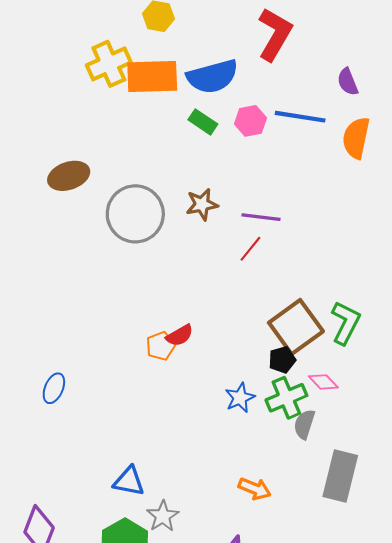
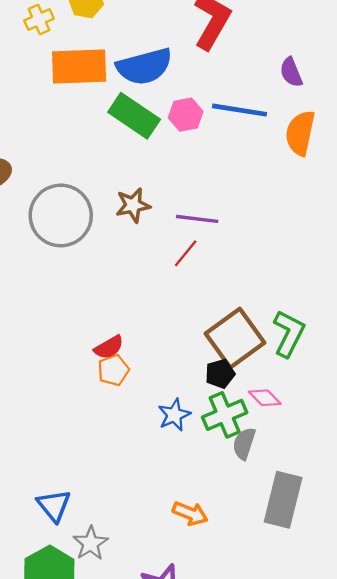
yellow cross: (109, 64) -> (39, 20), moved, size x0.6
green rectangle: (203, 122) -> (134, 116), size x1.6
orange pentagon: (161, 346) -> (113, 370), moved
blue triangle: (129, 481) -> (54, 505), turned 40

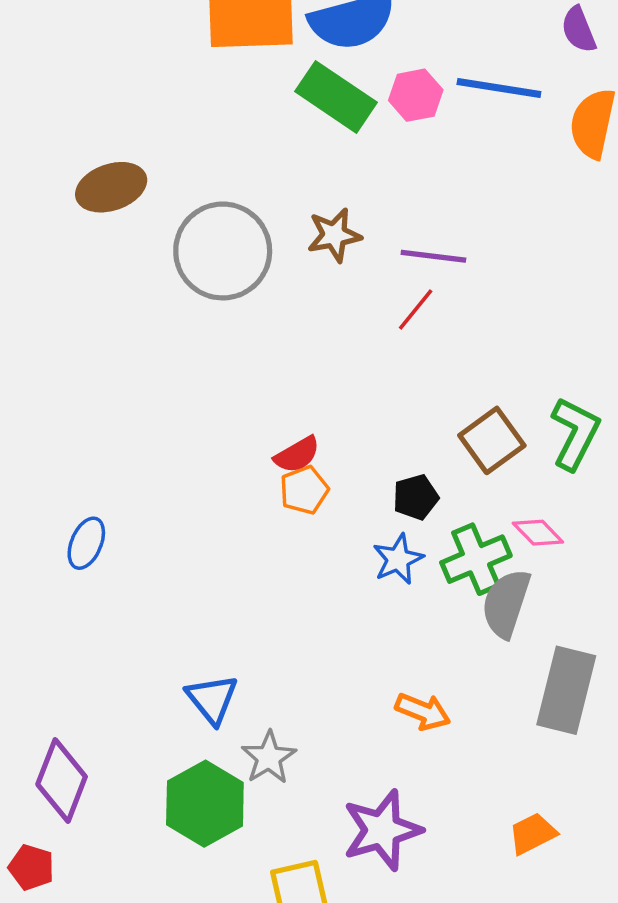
brown square: (235, 338) -> (492, 440), size x0.7
black pentagon: (220, 374) -> (416, 497), moved
gray semicircle: (244, 444) -> (506, 603), size x1.4

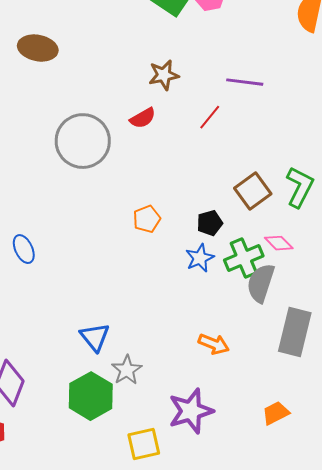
brown ellipse: (111, 187) -> (38, 48), turned 30
gray circle: (223, 251) -> (83, 141), moved
purple line: (433, 256) -> (245, 82), moved
red semicircle: (297, 455) -> (143, 118), moved
blue ellipse: (86, 543) -> (24, 249), turned -48

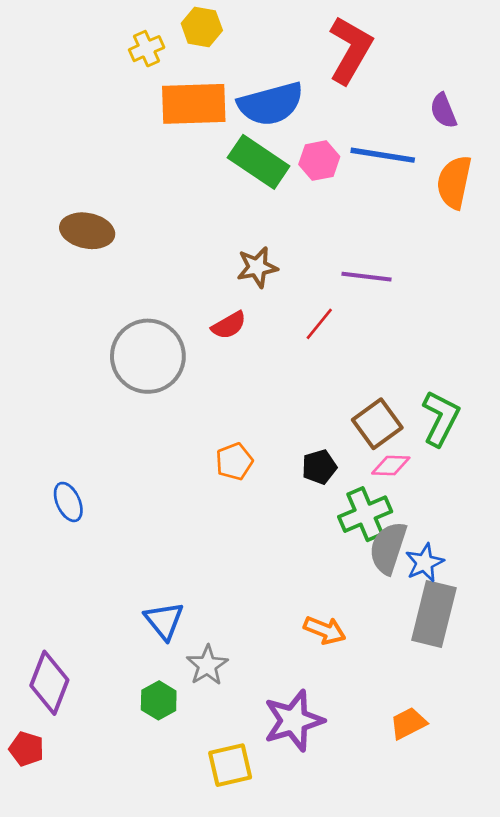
pink diamond: (279, 243) -> (391, 466), moved, turned -44
blue star: (200, 258) -> (425, 563), moved
green hexagon: (91, 396) -> (159, 700), size x0.6

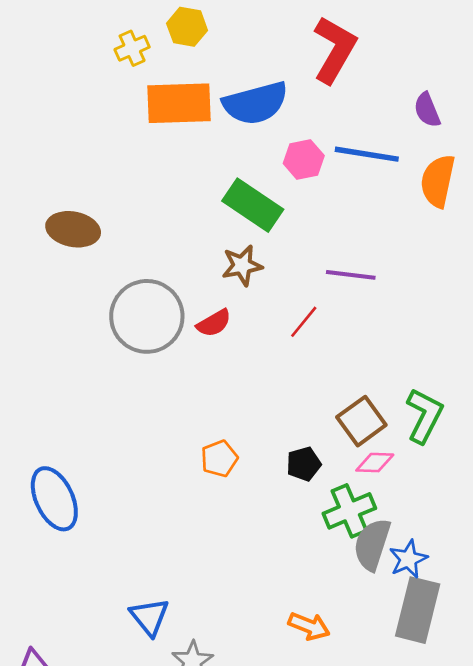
green rectangle: (259, 162) -> (253, 205), moved
gray circle: (148, 356) -> (147, 316), moved
blue ellipse: (68, 502) -> (54, 499), size x1.6

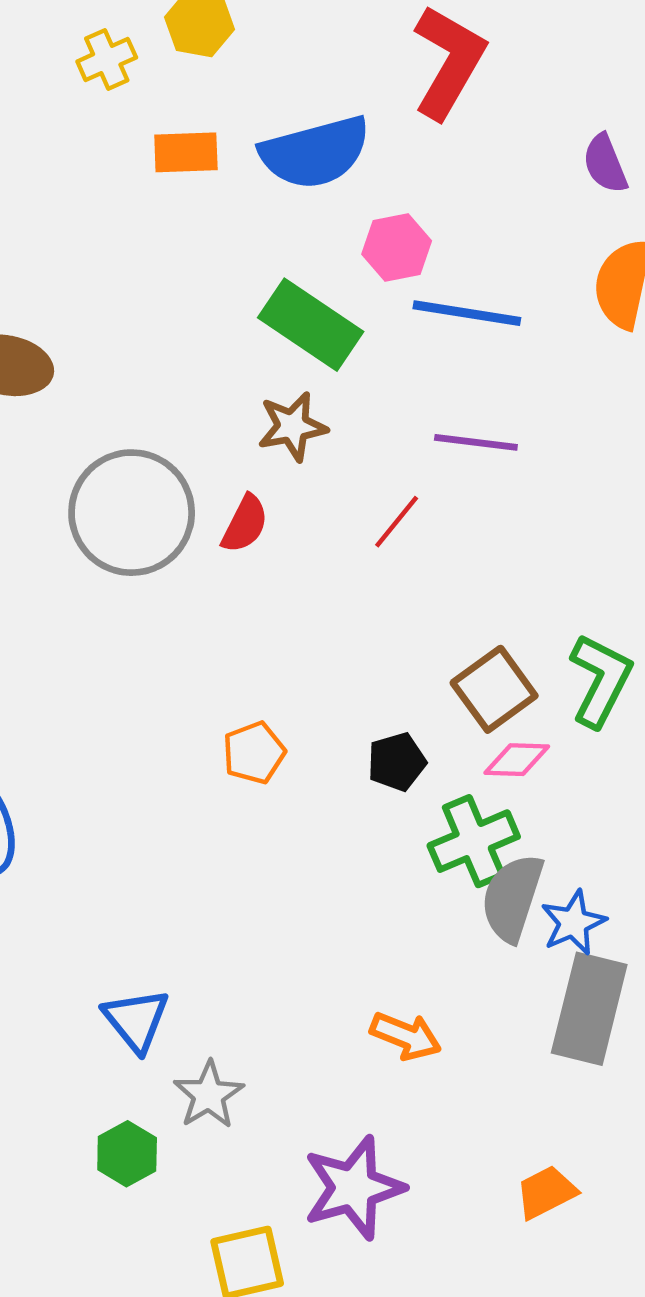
orange rectangle: (179, 103) -> (186, 152), size x0.6
blue line: (367, 154) -> (467, 313), moved
red semicircle: (214, 323) -> (245, 524), turned -33

